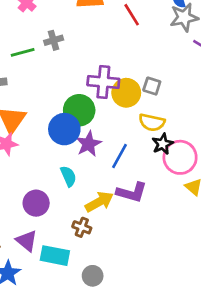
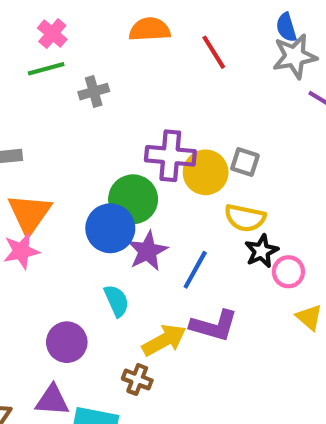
green line: (23, 52) -> (46, 69), moved
pink circle: (180, 157) -> (288, 272), size x0.6
purple triangle: (27, 241) -> (52, 400), turned -35

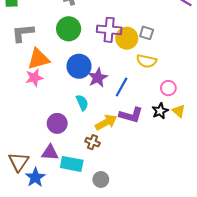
green circle: (133, 199) -> (69, 29), moved
orange triangle: (30, 214) -> (38, 59), turned 40
black star: (261, 251) -> (160, 111), moved

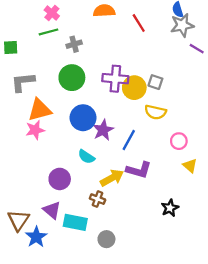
cyan semicircle: (82, 103) -> (86, 157), turned 147
black star: (160, 111) -> (170, 208), moved
purple triangle: (50, 152) -> (52, 210), turned 36

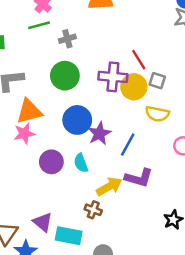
red line: (139, 23) -> (139, 60), moved
cyan semicircle: (86, 157) -> (81, 163), turned 36
purple circle: (60, 179) -> (51, 162), moved

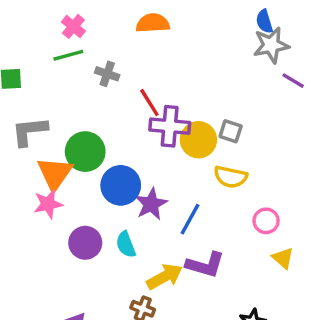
gray cross: (67, 39) -> (107, 74), turned 35
red line: (139, 60) -> (149, 103), moved
green circle: (65, 76) -> (85, 152), moved
orange triangle: (29, 111) -> (55, 174), turned -40

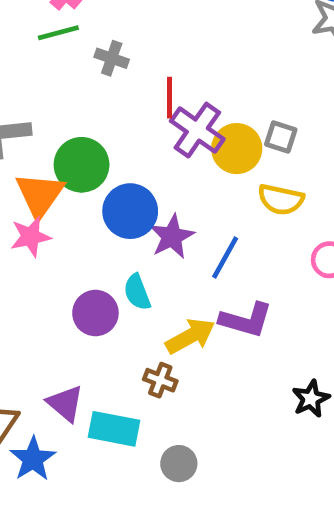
red line: (149, 103) -> (170, 98), turned 32
purple cross: (170, 126) -> (197, 130), turned 30
purple circle: (85, 243) -> (95, 313), moved

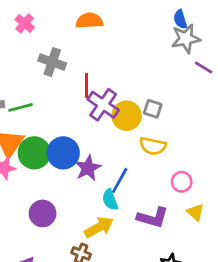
green line: (58, 33) -> (20, 107), moved
gray cross: (112, 58) -> (52, 62), size x1.4
green circle: (82, 165) -> (34, 153), moved
cyan semicircle: (137, 292) -> (110, 200), moved
purple L-shape: (246, 320) -> (153, 218), moved

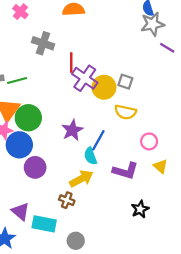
blue circle: (63, 153) -> (19, 145), moved

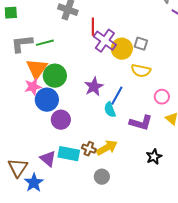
yellow arrow: (81, 179) -> (107, 148), moved
cyan rectangle: (44, 224) -> (69, 154), moved
gray circle: (76, 241) -> (102, 177), moved

